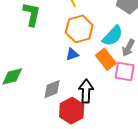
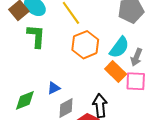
blue triangle: (72, 54) -> (54, 88), moved

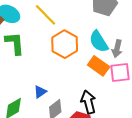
cyan semicircle: (119, 47) -> (99, 42), turned 120

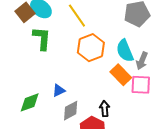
black arrow: (88, 102) -> (105, 109), size x0.7

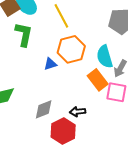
blue triangle: (59, 91) -> (50, 64), moved
black arrow: (105, 109) -> (78, 112), turned -98

